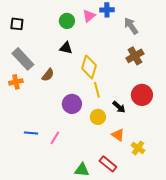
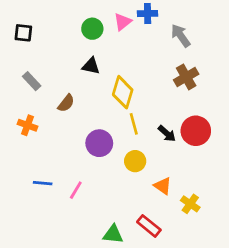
gray rectangle: (23, 59) -> (32, 81), size x0.6
orange cross: (16, 82) -> (28, 125), moved, turned 32
black arrow: (119, 107) -> (167, 134), moved

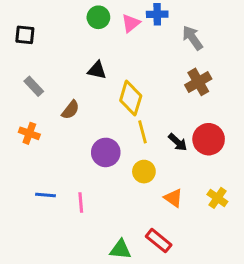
green circle: (92, 29) -> (98, 17), moved
pink line: (76, 190) -> (81, 202), turned -36
yellow cross: (190, 204) -> (217, 198), moved

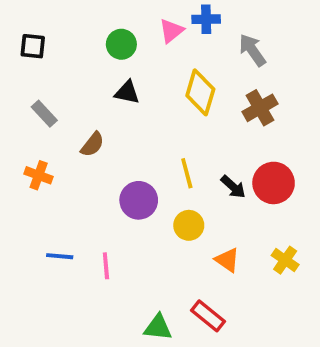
green circle: (98, 17) -> (121, 44), moved
yellow diamond: (131, 98) -> (200, 92), moved

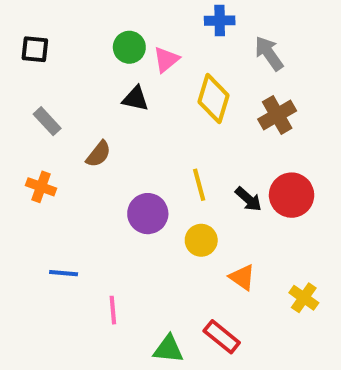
pink triangle: (171, 31) -> (166, 60), moved
yellow cross: (285, 260) -> (304, 298), moved
pink line: (106, 266) -> (113, 310), moved

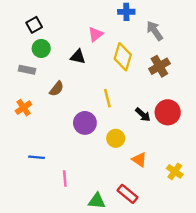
green circle: (129, 47) -> (41, 48), moved
black square: (35, 49) -> (34, 25), moved, turned -35
gray rectangle: (47, 121) -> (27, 70), turned -35
yellow line: (199, 185) -> (107, 98), moved
orange cross: (41, 187) -> (23, 108), turned 35

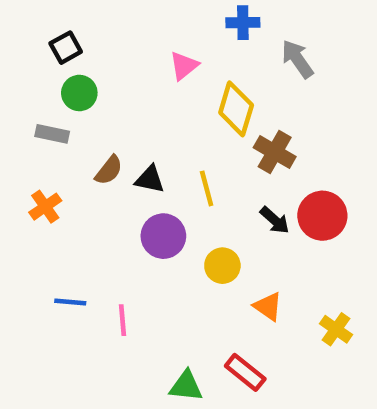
black triangle: (78, 57) -> (150, 179), moved
brown cross: (159, 66) -> (275, 152), moved, turned -30
pink line: (65, 179) -> (122, 320), moved

